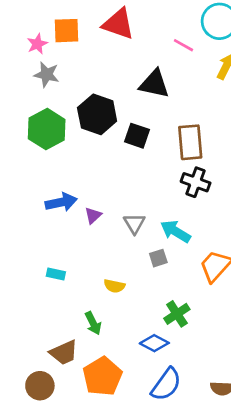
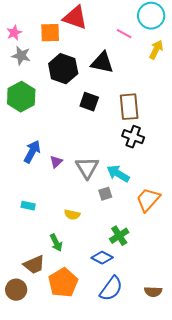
orange square: (67, 31) -> (50, 33), moved
black hexagon: (97, 114) -> (63, 69), moved
blue arrow: (61, 202) -> (32, 152), turned -50
gray triangle: (134, 223) -> (87, 168), size x1.4

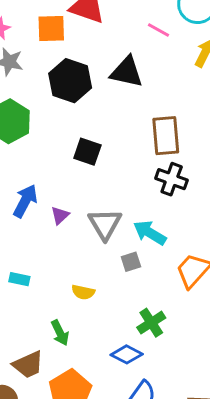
black square: (89, 102) -> (87, 152), moved

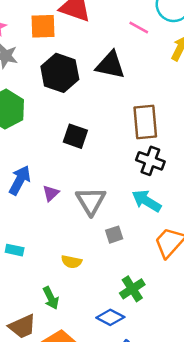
cyan arrow: (150, 233) -> (147, 201), moved

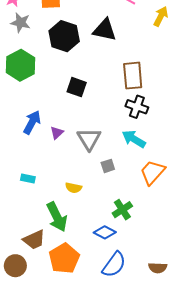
green arrow: (51, 298) -> (57, 217), size x1.6

